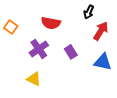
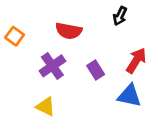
red arrow: (101, 31) -> (136, 61), moved
blue triangle: (103, 62) -> (129, 96), moved

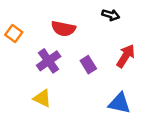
black arrow: (120, 16) -> (111, 15), turned -98
blue triangle: (129, 96) -> (119, 103), moved

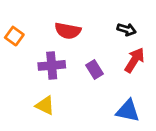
black arrow: (111, 15) -> (126, 29), moved
purple cross: (49, 61) -> (52, 65), turned 30

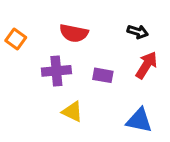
purple rectangle: (94, 69) -> (103, 75), turned -48
yellow triangle: (45, 106) -> (72, 112), moved

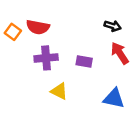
red semicircle: (74, 33) -> (38, 27), moved
red arrow: (146, 65) -> (120, 53), turned -65

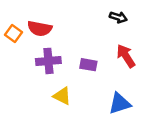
black arrow: (113, 26) -> (118, 17), moved
blue triangle: (114, 98) -> (120, 103), turned -30

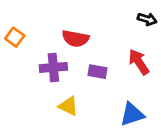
black arrow: (118, 17) -> (147, 19), moved
red semicircle: (40, 28) -> (75, 38), moved

